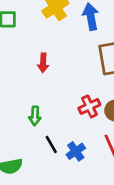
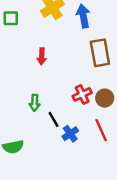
black line: (51, 145) -> (54, 119), moved

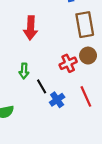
red arrow: (42, 56) -> (31, 28), size x1.5
brown circle: (105, 98) -> (88, 56), moved

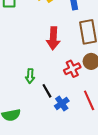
red arrow: (31, 28) -> (53, 38), moved

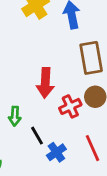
red arrow: (53, 38) -> (45, 83), moved

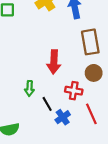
red cross: (70, 106) -> (74, 91), moved, turned 35

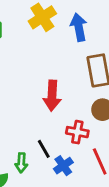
green arrow: (29, 88) -> (21, 163), moved

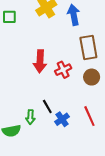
red arrow: (52, 96) -> (40, 61), moved
red cross: (77, 132) -> (63, 70), moved, turned -35

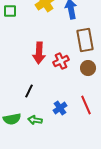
black line: (47, 107) -> (29, 91), moved, turned 56
green arrow: (30, 117) -> (35, 120), moved, turned 96

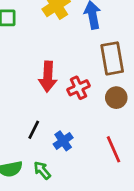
blue cross: (60, 108) -> (63, 141), moved
green arrow: (35, 120) -> (42, 170), turned 40

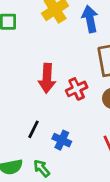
blue cross: (63, 141) -> (62, 140), turned -30

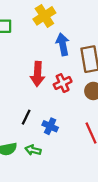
blue arrow: (90, 19) -> (63, 44), moved
green arrow: (42, 168) -> (33, 150), turned -35

